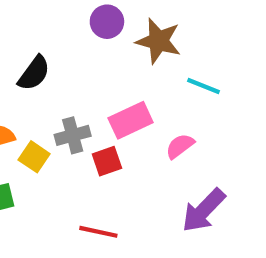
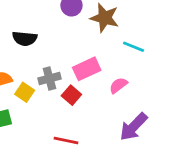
black semicircle: (34, 73) -> (25, 39), turned 60
red square: (107, 161) -> (71, 95), turned -30

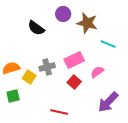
black semicircle: (25, 39) -> (36, 28), moved, turned 30
red square: (71, 95) -> (74, 82), moved

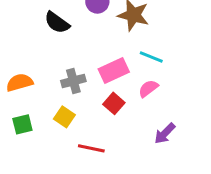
cyan line: (108, 44) -> (151, 57), moved
yellow square: (29, 77) -> (64, 117), moved
purple arrow: (108, 102) -> (165, 133), size x0.7

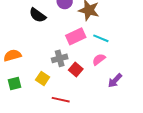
pink rectangle: (114, 70) -> (76, 36), moved
gray cross: (73, 81) -> (60, 58), moved
purple arrow: (165, 133) -> (115, 81), moved

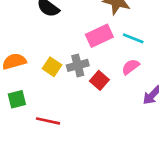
yellow square: (43, 79) -> (52, 67), moved
red line: (61, 100) -> (48, 121), moved

